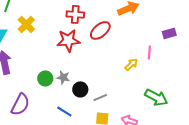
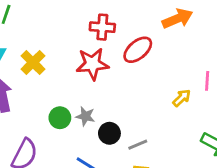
yellow cross: (26, 24) -> (33, 62), moved

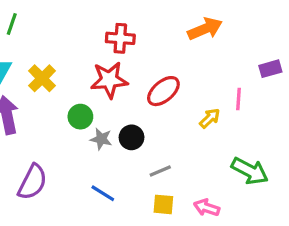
red ellipse: (138, 50) -> (163, 91), moved
green circle: (60, 118) -> (80, 117), moved
black circle: (109, 133) -> (132, 137), moved

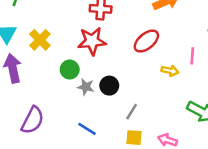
red ellipse: (163, 91) -> (146, 41), moved
yellow arrow: (210, 118) -> (170, 71), turned 56
gray line: (160, 171) -> (132, 112), turned -35

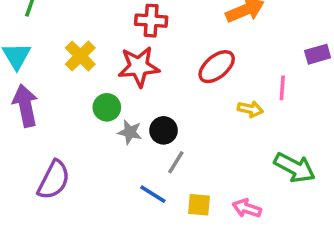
yellow cross: (40, 40) -> (80, 56), moved
gray line: (132, 112) -> (176, 162), moved
blue line: (87, 129) -> (153, 194), moved

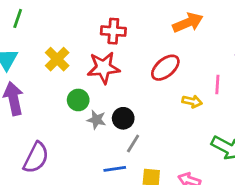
blue line: (153, 194) -> (115, 169), turned -40

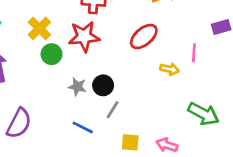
green circle: (78, 100) -> (52, 54), moved
blue line: (115, 169) -> (83, 127), moved, turned 35

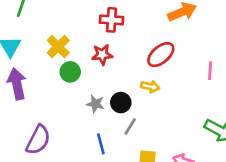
red star: (84, 36) -> (102, 55), size x0.7
yellow arrow: (170, 69) -> (150, 87), moved
blue line: (83, 127) -> (101, 144), turned 48

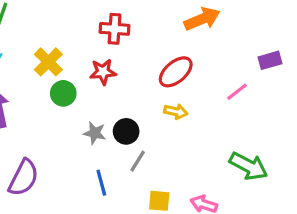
pink line: (210, 71) -> (237, 92), turned 48
yellow arrow: (150, 87) -> (176, 112), moved

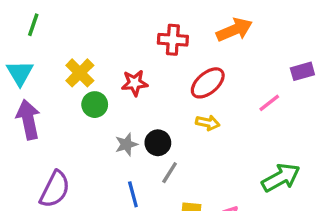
red cross: (115, 29) -> (173, 40), moved
gray star: (95, 133) -> (126, 144), turned -30
green arrow: (248, 166) -> (281, 178), turned -57

